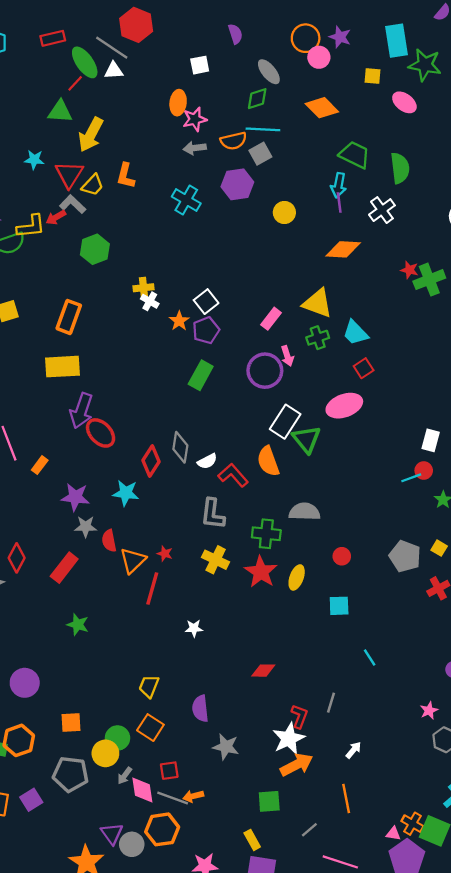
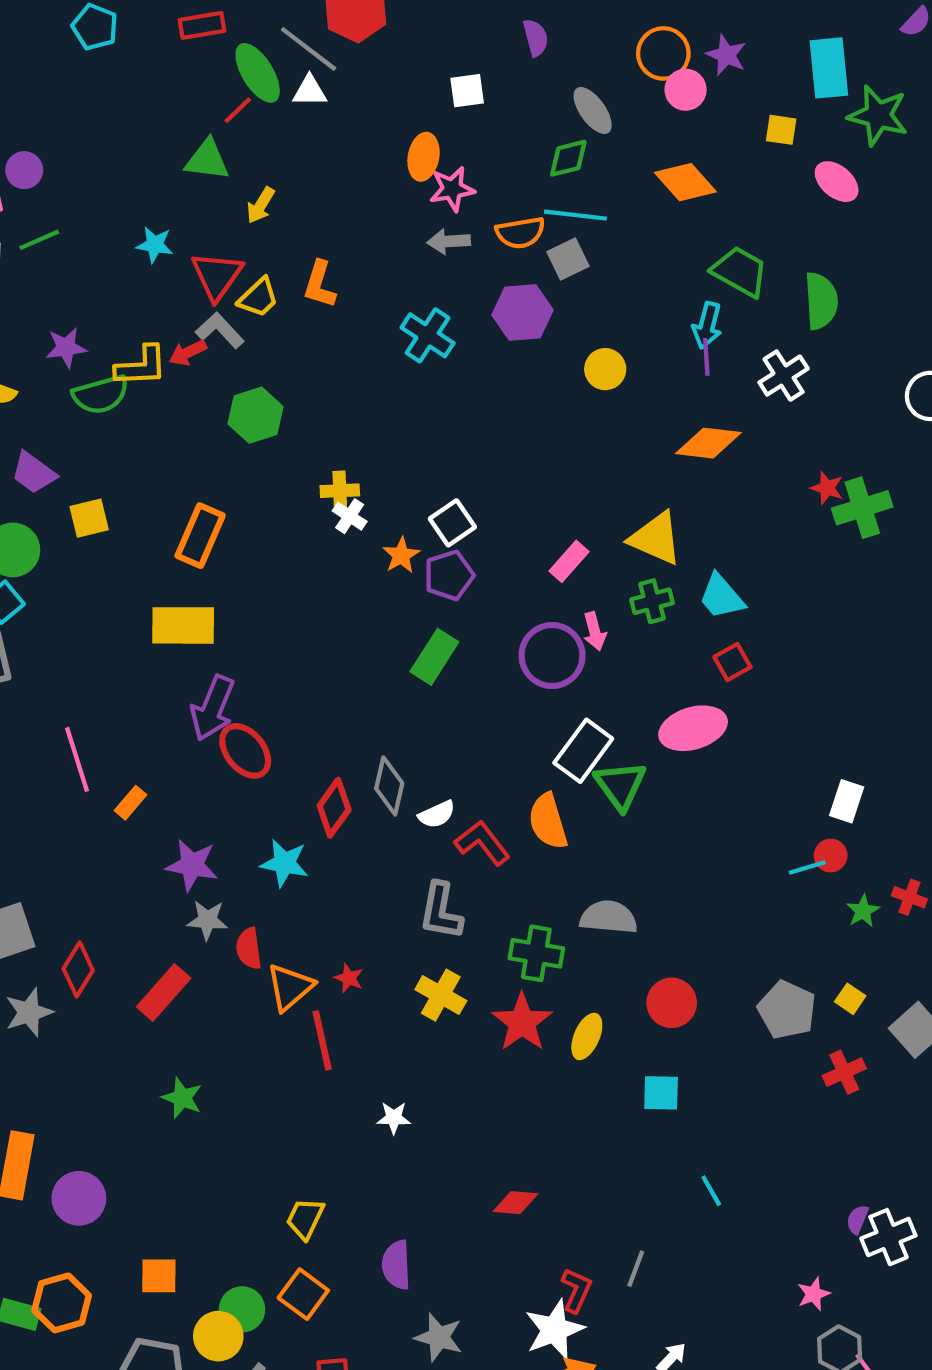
yellow arrow: (91, 135) -> (261, 205), size x0.6
red circle: (342, 556) -> (672, 1003), size x1.5
red line: (152, 588) -> (322, 1040), turned -32

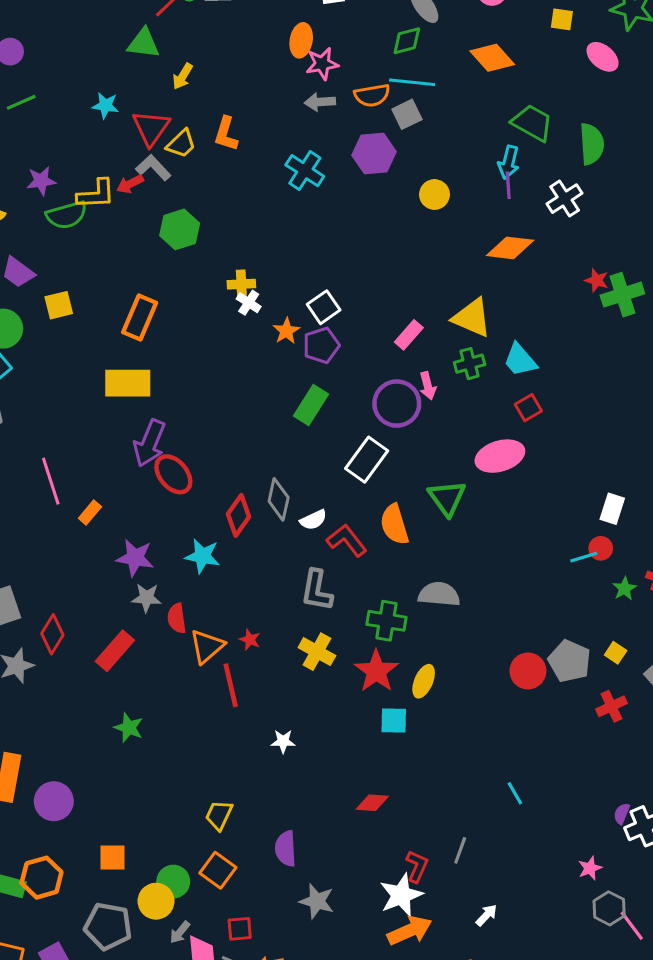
white rectangle: (583, 751) -> (367, 460), moved
red circle: (672, 1003) -> (528, 671), moved
cyan square: (661, 1093) -> (394, 720), moved

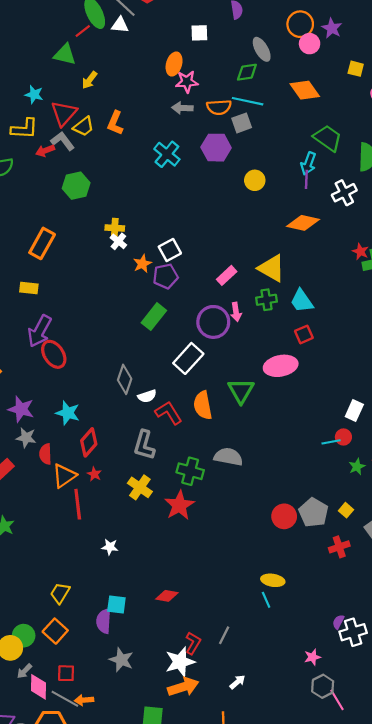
yellow L-shape: (96, 194) -> (24, 129), moved
yellow rectangle: (128, 383) -> (29, 288), size x0.6
red diamond: (238, 515) -> (89, 442), moved
yellow ellipse: (424, 681) -> (273, 580), moved, turned 70
cyan square: (394, 720) -> (116, 604), moved

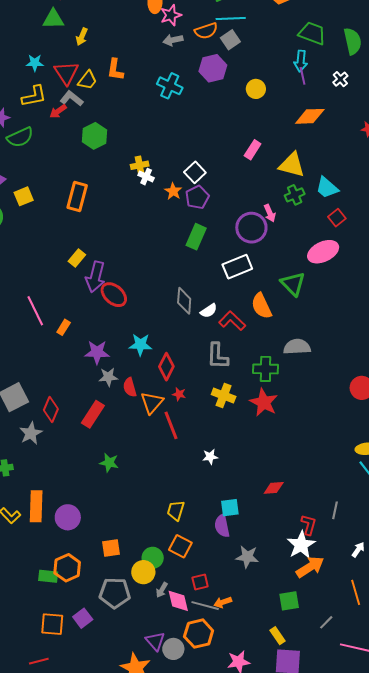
white cross: (344, 193) -> (340, 79), size x0.7
pink rectangle: (227, 275) -> (253, 150), moved
yellow rectangle: (29, 288) -> (77, 258), moved, turned -42
white rectangle: (188, 358) -> (237, 267), turned 40

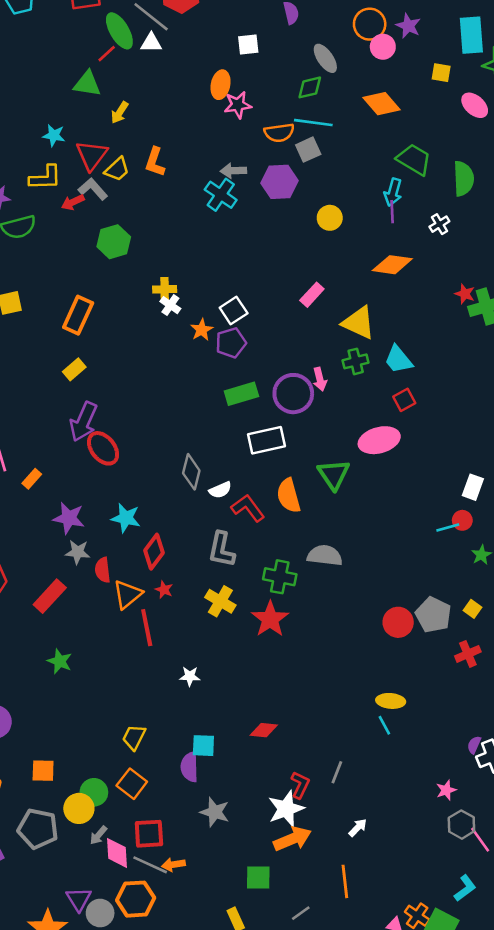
gray arrow: (173, 40) -> (233, 171), moved
green rectangle: (196, 237) -> (241, 394), moved, turned 40
yellow rectangle: (77, 258) -> (74, 369), moved
red square: (200, 582) -> (149, 834), size x1.4

